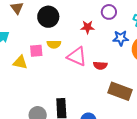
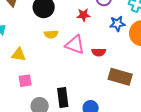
pink square: (36, 51) -> (25, 81), moved

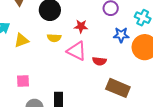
red star: (83, 15) -> (81, 26), moved
yellow triangle: (19, 55) -> (21, 40), moved, turned -35

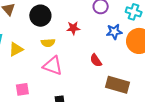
pink triangle: (77, 51) -> (53, 66), moved
red semicircle: (99, 61) -> (96, 60), turned 56

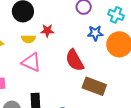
red star: (73, 28) -> (47, 31), moved
red semicircle: (96, 60) -> (75, 60), size x1.6

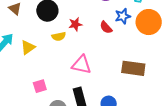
red semicircle: (75, 60) -> (106, 27), moved, size x0.6
pink triangle: (31, 62) -> (81, 65), moved

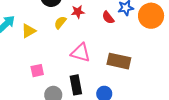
yellow semicircle: (59, 36) -> (60, 23), turned 136
brown rectangle: (133, 68) -> (119, 61), moved

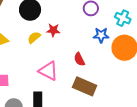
red semicircle: (108, 18) -> (79, 59), moved

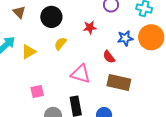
red star: (53, 30) -> (90, 27), moved
blue star: (101, 35) -> (125, 38), moved

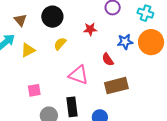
brown triangle: (19, 12) -> (20, 20), moved
brown rectangle: (119, 82) -> (116, 86), turned -30

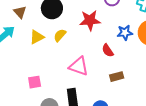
red star: (90, 29) -> (90, 20), size x1.5
yellow triangle: (28, 50) -> (37, 37), moved
brown rectangle: (116, 86) -> (117, 77), size x0.6

